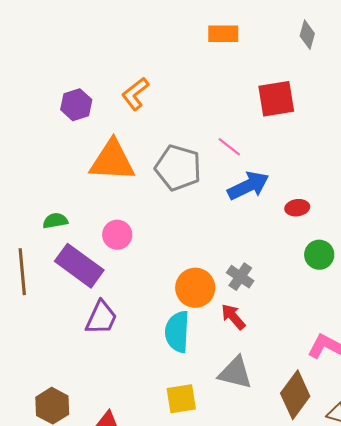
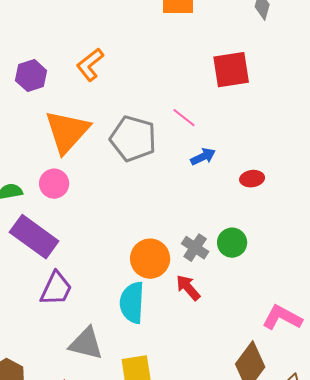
orange triangle: (112, 161) -> (67, 132), turned -51
blue arrow: (248, 186) -> (203, 157), size x0.6
pink circle: (117, 235) -> (54, 184), moved
green circle: (319, 255) -> (232, 243), moved
gray triangle: (235, 373) -> (86, 344), moved

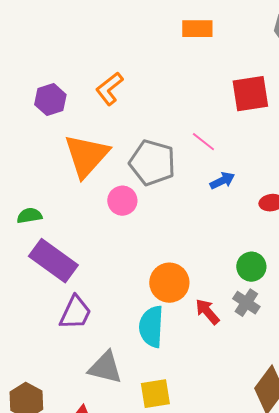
pink circle: (54, 184) -> (122, 201), moved
gray cross: (195, 248) -> (246, 303), moved

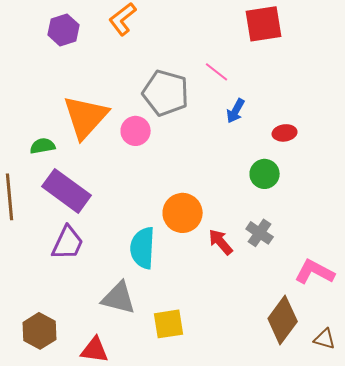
orange triangle: (86, 156) -> (86, 117), moved
blue arrow: (222, 181) -> (236, 111), turned 145
green circle: (251, 267) -> (265, 174), moved
purple trapezoid: (75, 313) -> (68, 243), moved
cyan semicircle: (151, 327) -> (143, 248), moved

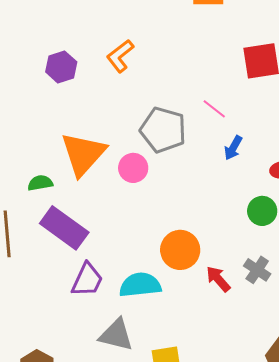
purple trapezoid: (68, 243) -> (87, 280), moved
cyan semicircle: (143, 248) -> (140, 285), turned 81

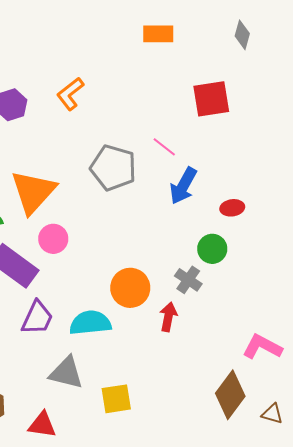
blue arrow: (233, 148) -> (183, 186), size x1.5
pink circle: (133, 168) -> (53, 239), moved
gray cross: (257, 270) -> (188, 280), moved
red arrow: (218, 279) -> (168, 317), turned 52

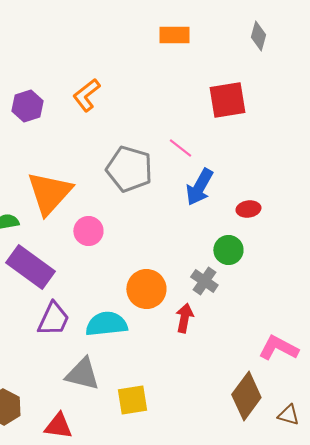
pink circle: (53, 239) -> (88, 231), moved

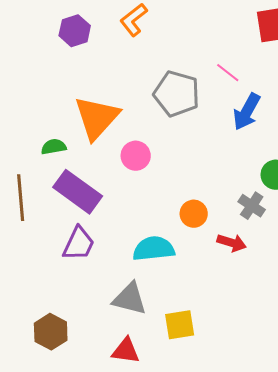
orange circle: (146, 289) -> (194, 214), size x0.7
red arrow: (184, 318) -> (232, 243), turned 96
purple trapezoid: (53, 319) -> (79, 244), moved
red triangle: (58, 426) -> (126, 351), moved

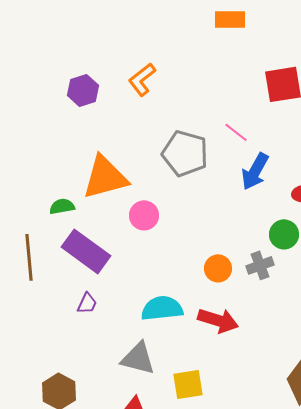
orange triangle: (97, 118) -> (105, 177), turned 33
gray cross: (252, 206) -> (260, 265), turned 36
orange circle: (194, 214) -> (218, 268), moved
red arrow: (232, 243) -> (218, 320), moved, size x1.4
purple trapezoid: (79, 244) -> (87, 303), size x0.6

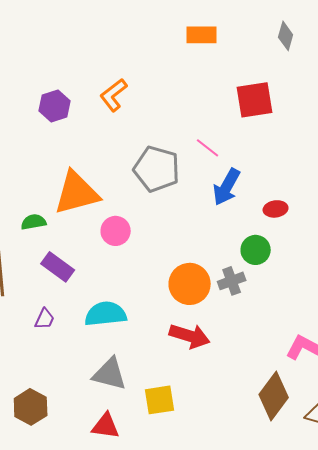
purple rectangle: (86, 251) -> (58, 267), size x0.7
orange circle: (218, 268) -> (190, 284), size x1.5
purple trapezoid: (87, 303) -> (45, 319), moved
cyan semicircle: (162, 308) -> (106, 314), moved

